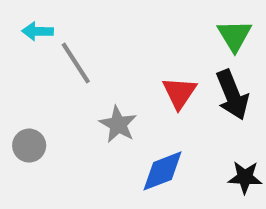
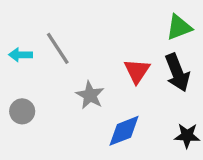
cyan arrow: (38, 31) -> (21, 55), moved
green triangle: (234, 36) -> (179, 27), turned 40

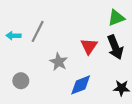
gray line: (58, 48) -> (38, 31), turned 60
gray circle: (22, 111) -> (21, 81), moved

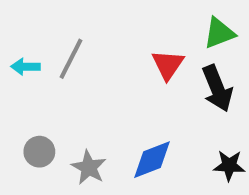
red triangle: (89, 46) -> (168, 65), moved
gray star: (59, 62) -> (89, 167), moved

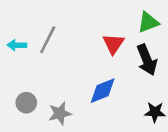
blue diamond: (152, 160) -> (103, 91), moved
gray star: (89, 167) -> (60, 113), turned 30

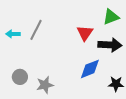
black arrow: (147, 60) -> (110, 45), turned -65
blue diamond: (103, 91) -> (90, 69), moved

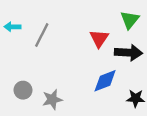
green triangle: (111, 17) -> (130, 20), turned -30
cyan arrow: (13, 34) -> (12, 27), moved

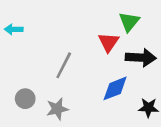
green triangle: (130, 20) -> (129, 22), moved
gray line: (42, 35) -> (64, 65), moved

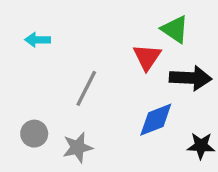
green triangle: (129, 22) -> (175, 29), turned -35
cyan arrow: (14, 29) -> (38, 40), moved

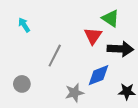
cyan arrow: (38, 40) -> (24, 25), turned 56
gray star: (78, 148) -> (74, 93), moved

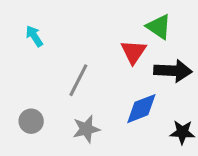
gray star: (74, 93) -> (86, 129), moved

